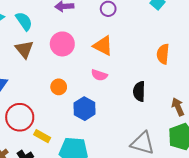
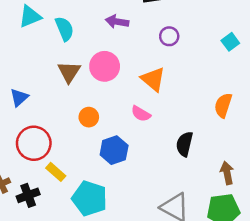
brown triangle: (24, 49) -> (69, 72), moved

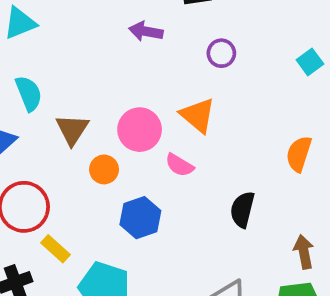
cyan semicircle: (64, 29) -> (29, 93), moved
pink circle: (105, 66) -> (140, 130), moved
brown triangle: (69, 72) -> (72, 129), moved

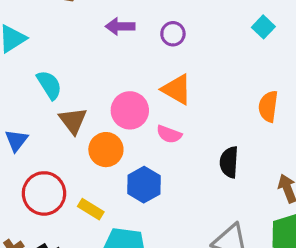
purple circle: (221, 53) -> (173, 34), moved
cyan semicircle: (29, 93) -> (49, 85), moved
orange circle: (104, 169) -> (106, 150), size x1.4
yellow rectangle: (55, 249) -> (91, 209), moved

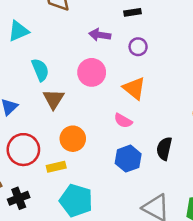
pink circle: (130, 110) -> (92, 72), moved
orange circle: (106, 150) -> (73, 139), moved
blue hexagon: (144, 185) -> (128, 159), moved
yellow rectangle: (91, 209) -> (56, 167), turned -54

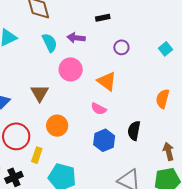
purple circle: (138, 47) -> (121, 47), moved
cyan semicircle: (40, 70) -> (50, 43), moved
yellow rectangle: (56, 167) -> (37, 155), moved, turned -56

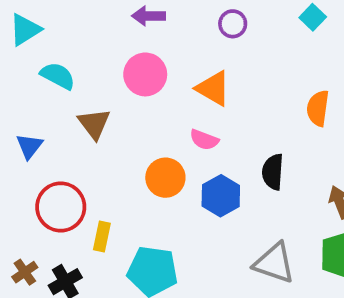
cyan semicircle: (50, 43) -> (58, 76), moved, turned -30
orange circle: (57, 126) -> (165, 178), moved

